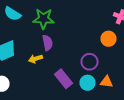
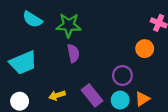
yellow arrow: (36, 59) -> (57, 95), moved
orange triangle: (106, 82) -> (142, 99), turned -40

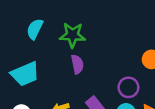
cyan semicircle: (32, 19) -> (35, 29), turned 84

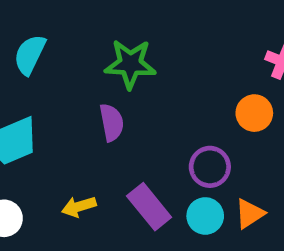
green star: (73, 35) -> (130, 64), moved

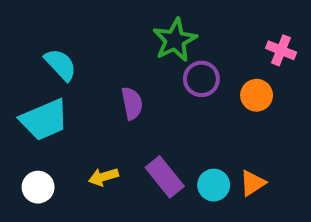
cyan semicircle: (30, 55) -> (61, 65), moved, turned 111
green star: (130, 64) -> (175, 40), moved, turned -30
purple circle: (210, 167) -> (201, 79), moved

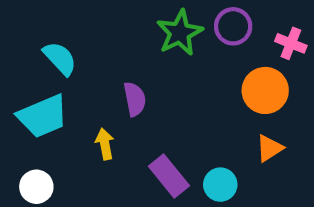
purple circle: (201, 79) -> (233, 26), moved
orange circle: (257, 95) -> (265, 90), size x1.4
yellow arrow: (103, 177) -> (105, 144), moved, turned 96
orange triangle: (252, 183) -> (269, 148), moved

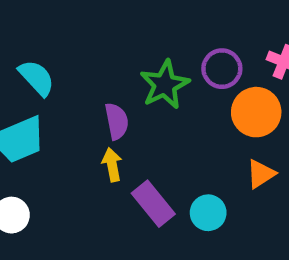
purple circle: (233, 26) -> (222, 69), moved
green star: (180, 33) -> (165, 85), moved
yellow arrow: (105, 144) -> (112, 165), moved

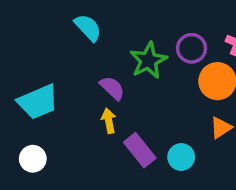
cyan semicircle: (37, 78) -> (88, 28), moved
purple semicircle: (117, 121) -> (112, 88), turned -36

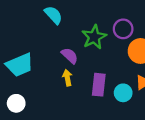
purple rectangle: (140, 150) -> (99, 85), moved, turned 45
cyan circle: (181, 157) -> (123, 93), moved

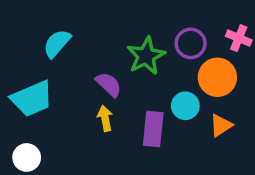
cyan semicircle: (53, 15) -> (57, 43), moved, turned -96
cyan circle: (123, 93) -> (185, 106), moved

